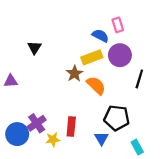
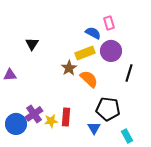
yellow star: (53, 139) -> (51, 121), moved

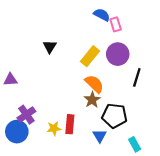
blue semicircle: (93, 33) -> (102, 15), moved
black triangle: (32, 44) -> (50, 47), moved
yellow rectangle: (85, 53) -> (90, 56), turned -30
brown star: (69, 68) -> (92, 100), moved
purple cross: (34, 114) -> (26, 115), moved

